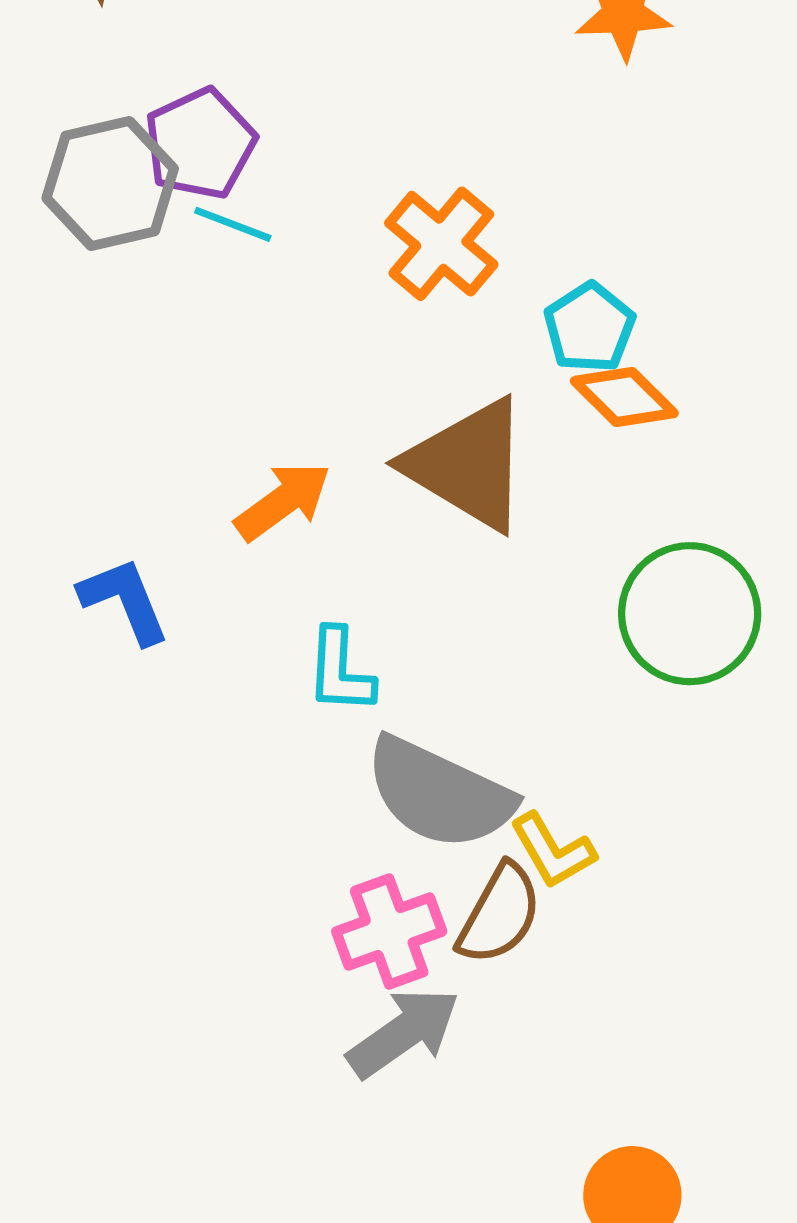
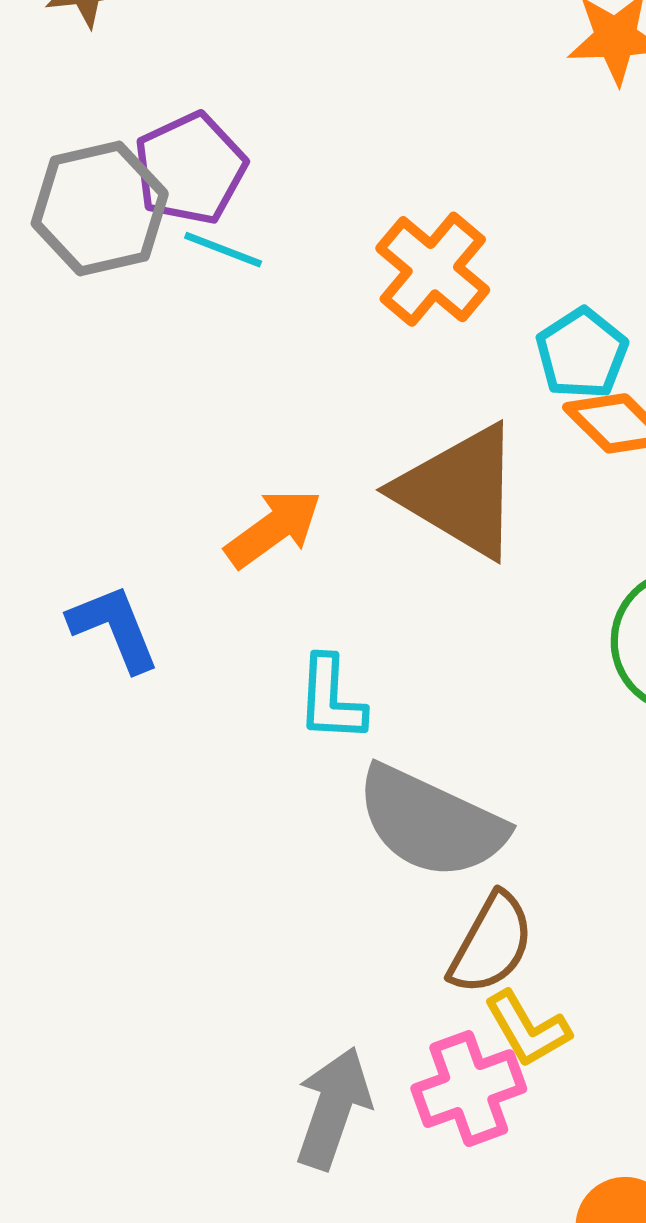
yellow L-shape: (553, 851) -> (527, 1029), moved
pink cross: (389, 931) -> (469, 1089), moved
gray arrow: (403, 1033) -> (333, 1108), moved, turned -36

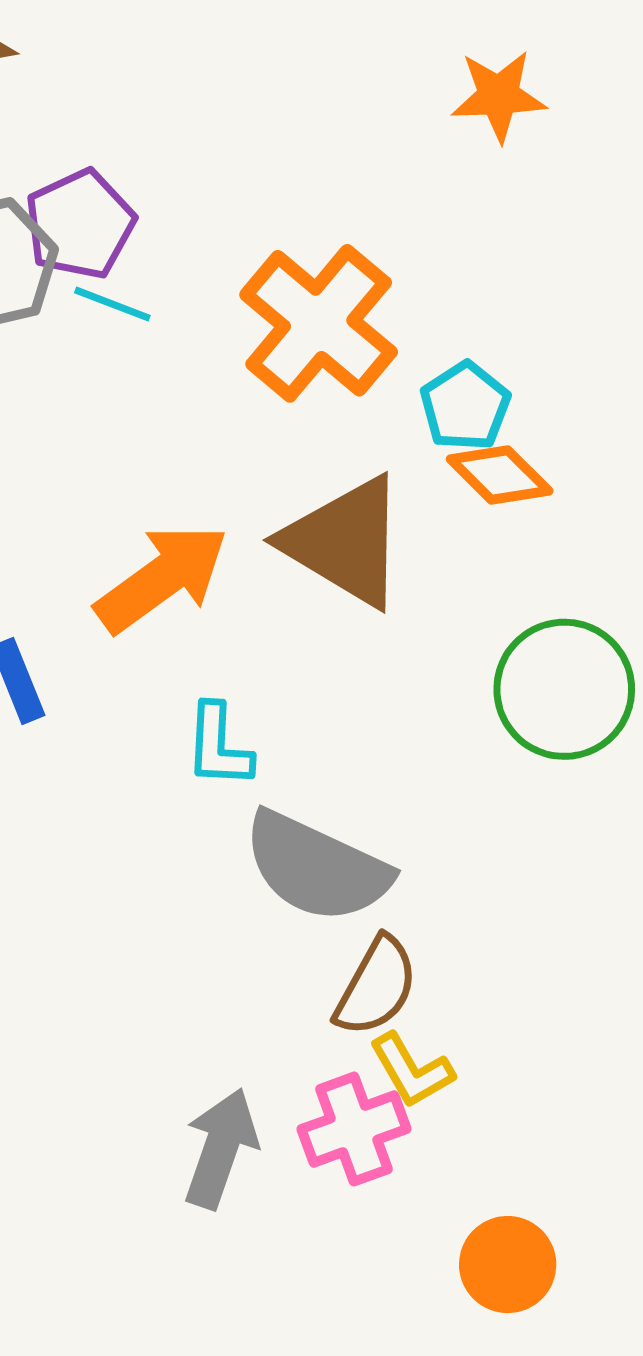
orange cross: (433, 269) -> (319, 323), size x1.4
orange arrow: (273, 528) -> (162, 578), size x1.4

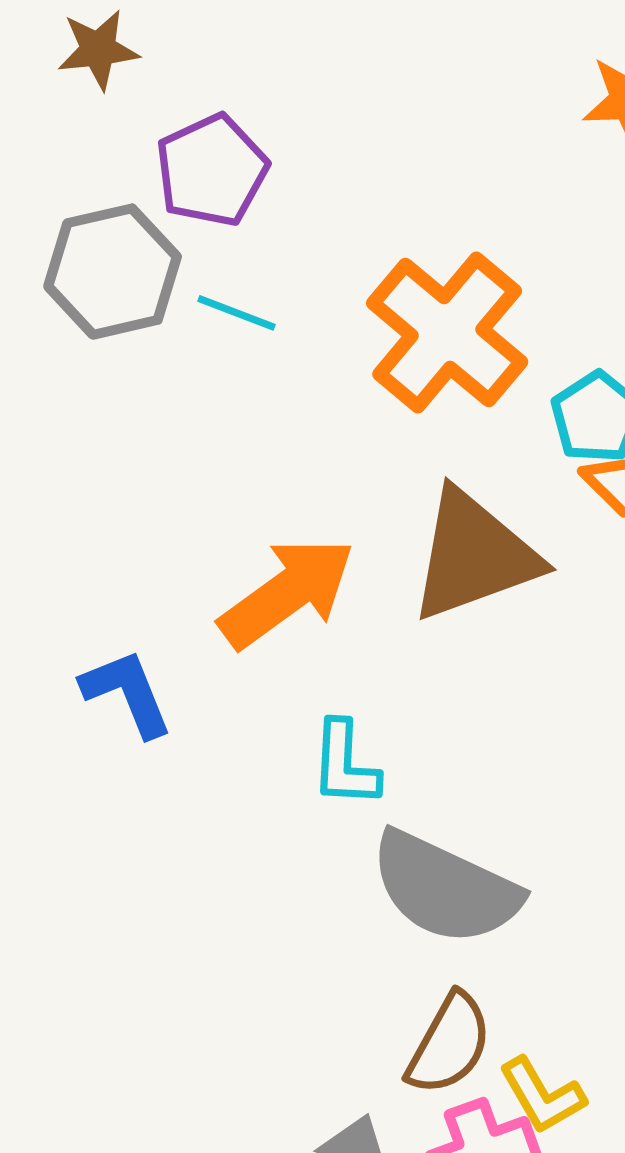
purple pentagon: (80, 224) -> (212, 170), moved
brown triangle: (345, 542) -> (474, 556), turned -51
brown semicircle: (376, 987) -> (449, 1044), moved

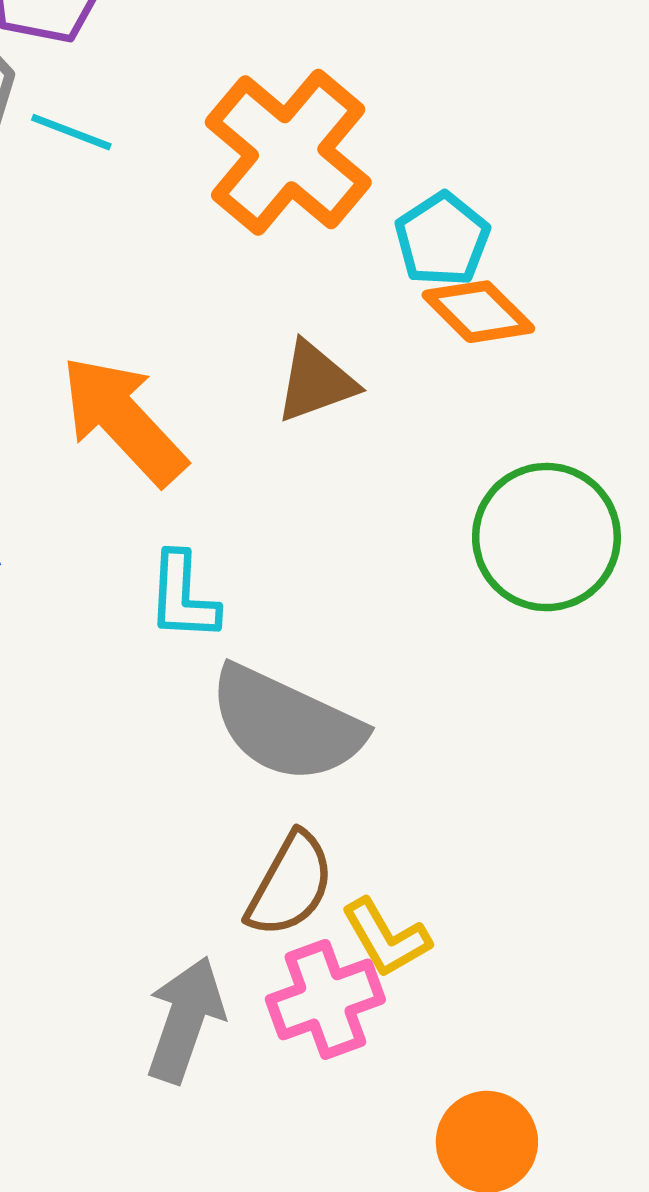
brown triangle: (474, 556) -> (316, 382), size x0.6
orange arrow: (287, 593) -> (123, 420), turned -97

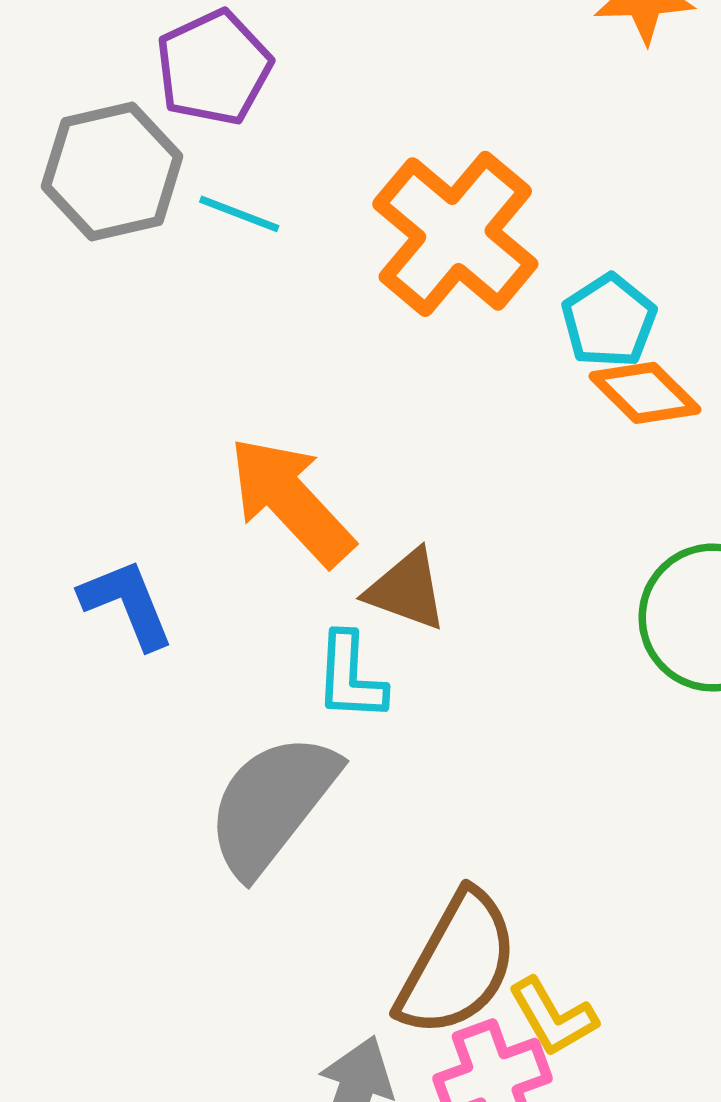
brown triangle: (316, 382) -> (407, 590), moved, turned 40
gray semicircle: (286, 724) -> (272, 804), moved, turned 103
brown semicircle: (290, 885) -> (457, 964), size x1.4

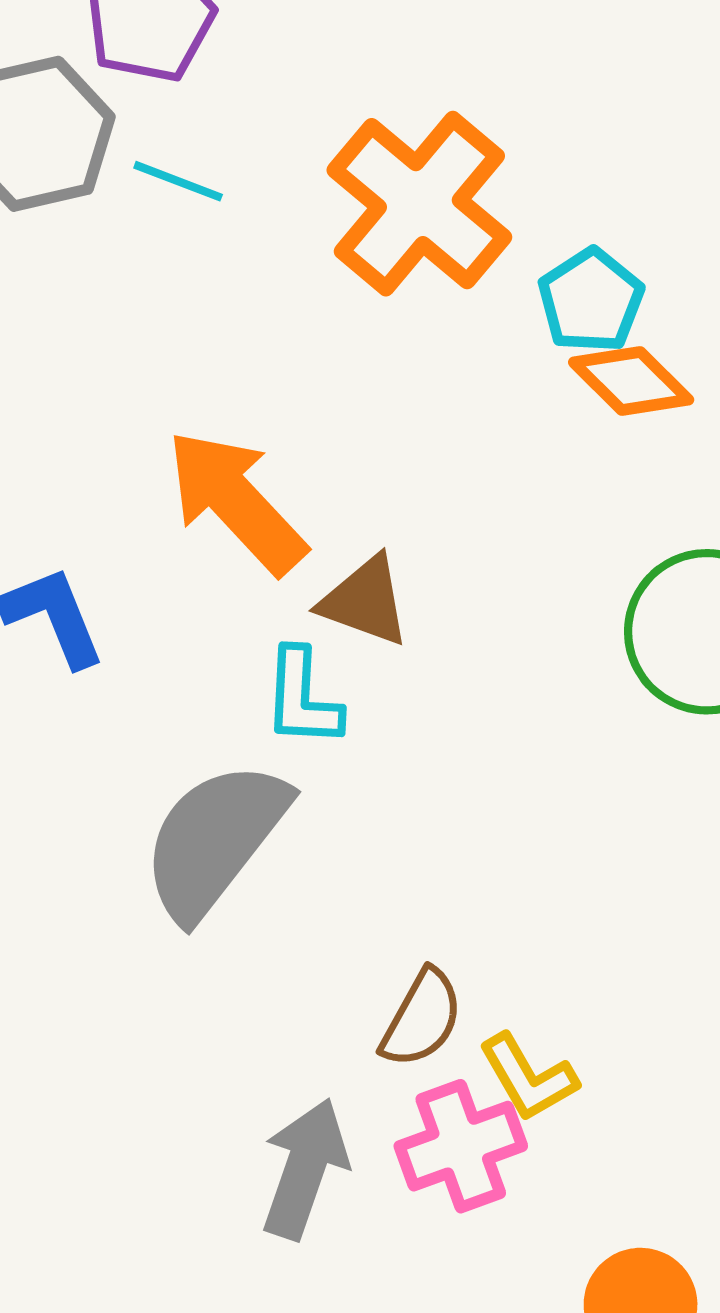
brown semicircle: (457, 964) -> (422, 1018), size x0.6

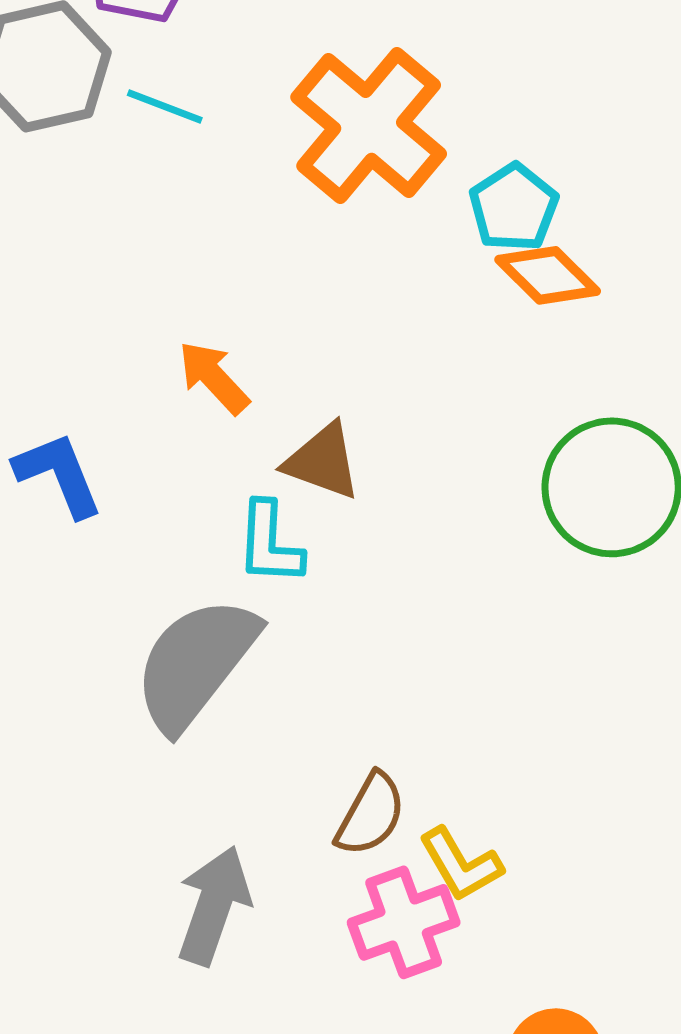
orange arrow: (236, 502) -> (214, 377), size x0.6
gray arrow: (305, 1169) -> (214, 905), moved

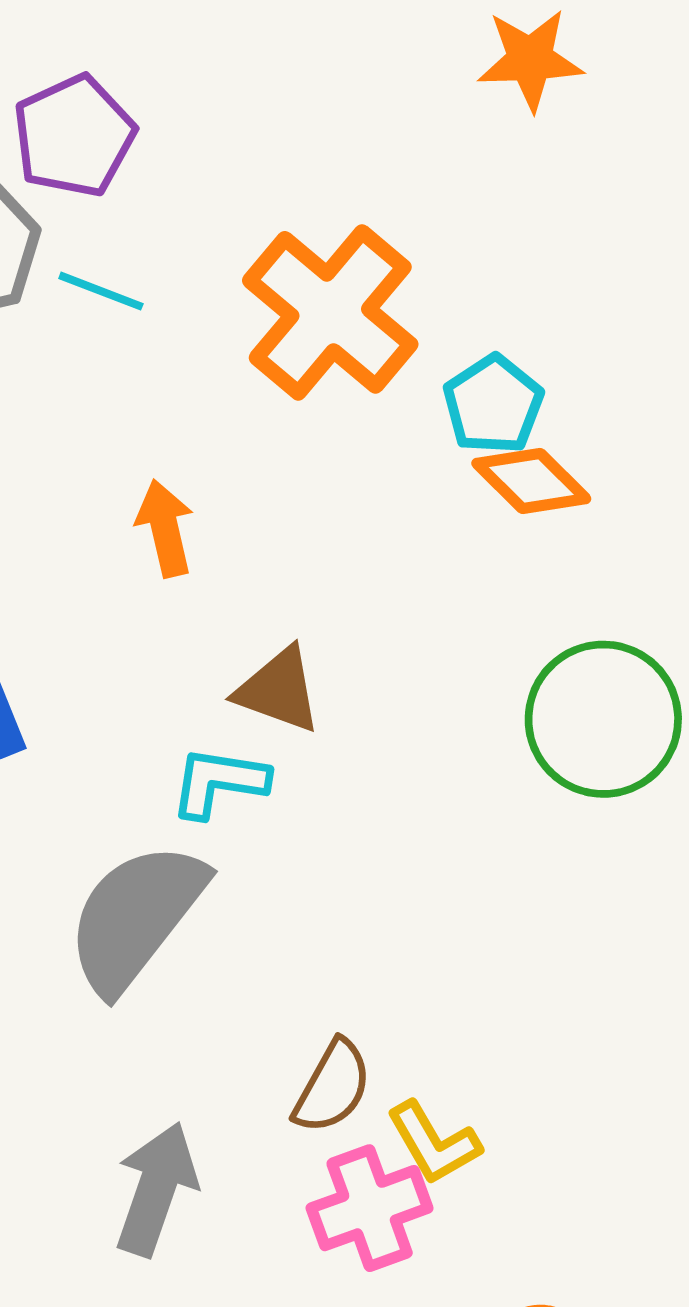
orange arrow: (214, 377) -> (165, 528), moved, turned 30
cyan L-shape: (270, 543) -> (219, 782), turned 96

